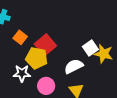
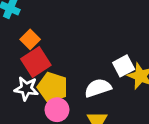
red square: (45, 45) -> (36, 62), moved
yellow pentagon: (37, 58) -> (53, 87), moved

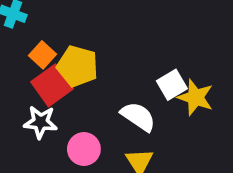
yellow pentagon: (53, 87) -> (77, 66), moved
white semicircle: (98, 88) -> (138, 117), turned 56

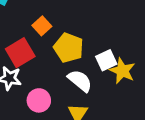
orange square: (43, 55) -> (42, 26), moved
yellow pentagon: (77, 66) -> (69, 48), moved

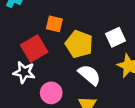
orange square: (42, 26) -> (54, 24), turned -35
white square: (106, 60) -> (116, 37), moved

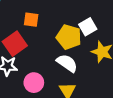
yellow pentagon: (79, 44) -> (69, 37), moved

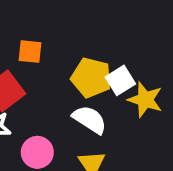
white square: (88, 27) -> (120, 80), moved

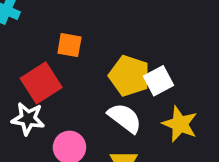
yellow star: (145, 100) -> (180, 124), moved

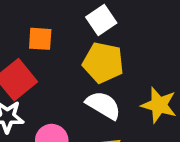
white square: (159, 81) -> (101, 20), moved

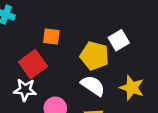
white square: (101, 20) -> (119, 40), moved

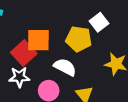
orange square: (51, 37) -> (38, 40), moved, size x1.5
white semicircle: (93, 86) -> (65, 67), moved

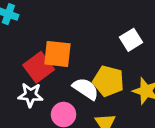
yellow pentagon: (79, 39) -> (108, 81), moved

